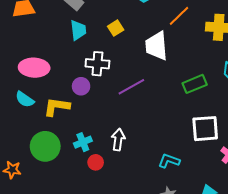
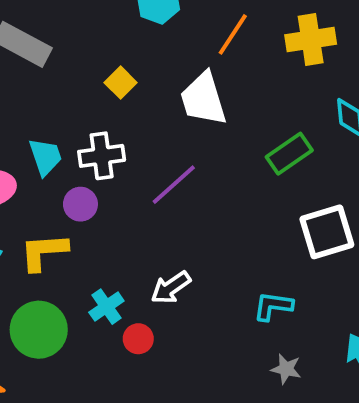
cyan trapezoid: (78, 30) -> (45, 157), moved
white arrow: (118, 140) -> (171, 288), turned -120

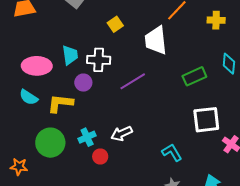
yellow cross: (311, 40) -> (216, 20), size x0.7
cyan L-shape: (273, 306) -> (172, 152), turned 40

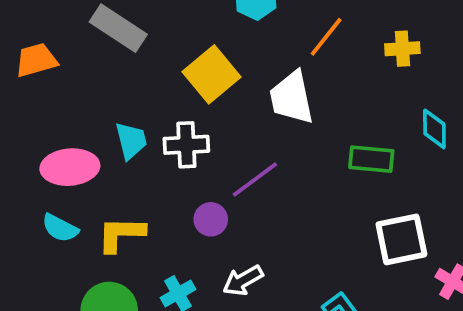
yellow square: (115, 24) -> (212, 74), size x1.8
green rectangle: (194, 76) -> (371, 159), turned 35
purple circle: (83, 83) -> (211, 219), moved

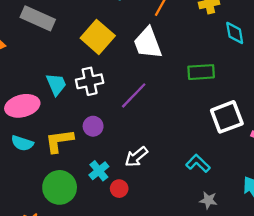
cyan diamond: (434, 129) -> (235, 33), moved
purple circle: (211, 219) -> (93, 126), moved

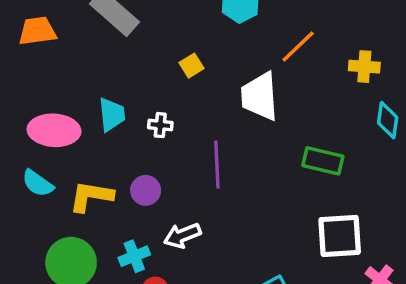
yellow square: (98, 37) -> (191, 66), size x0.5
white cross: (90, 81) -> (160, 125), size x0.6
purple line: (134, 95) -> (217, 164), turned -64
white arrow: (136, 157) -> (182, 236), moved

